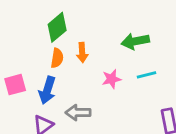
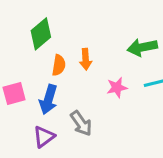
green diamond: (57, 27) -> (41, 34), moved
gray arrow: (78, 113) -> (81, 123), turned -125

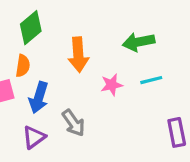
orange arrow: (86, 59) -> (78, 55), size x1.5
orange semicircle: (59, 65) -> (23, 66), moved

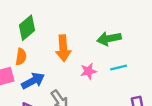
blue arrow: (39, 98) -> (33, 81), turned -135

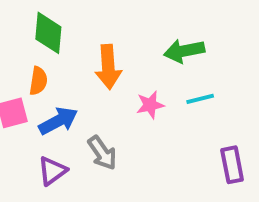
green diamond: (27, 28) -> (48, 33), turned -45

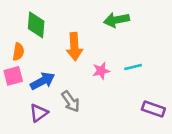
green arrow: (184, 51) -> (116, 20), moved
orange semicircle: (38, 81) -> (18, 52), moved
purple rectangle: (232, 165) -> (153, 109), turned -60

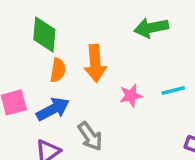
orange semicircle: (18, 52) -> (58, 70), moved

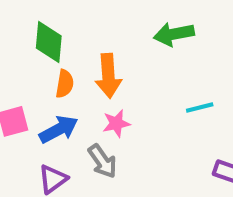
pink star: (131, 96) -> (116, 123), moved

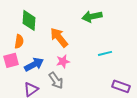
orange arrow: (108, 76) -> (59, 37), turned 145
orange semicircle: (65, 84) -> (19, 41), moved

